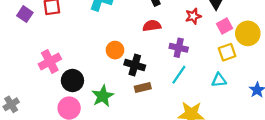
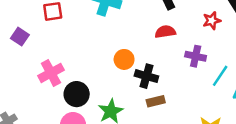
purple square: (25, 14) -> (20, 37), moved
cyan line: (179, 75) -> (220, 76), moved

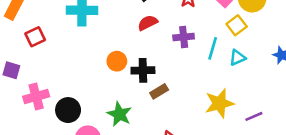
pink cross: (51, 73) -> (36, 97), moved, turned 30
black circle: (77, 94) -> (68, 110), moved

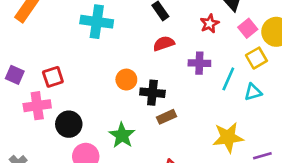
red square: (35, 37) -> (53, 77), moved

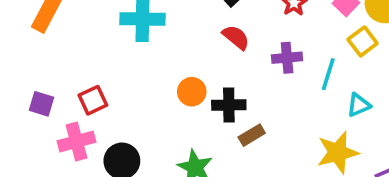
red semicircle: (164, 43) -> (236, 37), turned 65
cyan triangle: (253, 92) -> (359, 105), moved

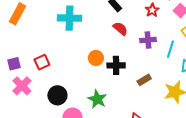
purple square: (41, 104) -> (14, 64), turned -32
brown rectangle: (252, 135) -> (144, 80), moved
pink cross: (76, 141) -> (22, 86), moved, turned -30

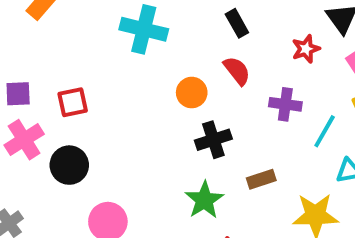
orange circle: (96, 58) -> (192, 93), moved
black cross: (116, 65) -> (213, 140), turned -30
black circle: (57, 95) -> (69, 165), moved
green star: (97, 99) -> (204, 200), moved

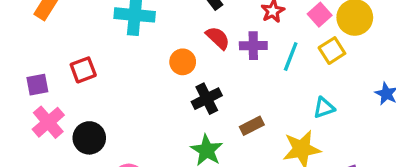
red square: (73, 102) -> (83, 70), moved
purple cross: (285, 104) -> (253, 46), moved
cyan line: (325, 131) -> (291, 57), moved

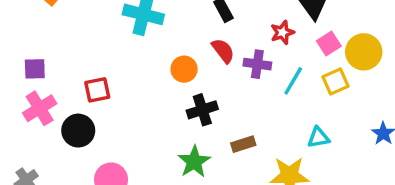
red square: (83, 70) -> (97, 90), moved

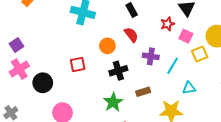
pink square: (329, 44) -> (186, 36), moved, turned -32
purple cross: (257, 64) -> (151, 56), moved
purple square: (35, 69) -> (17, 45), turned -32
cyan line: (293, 81) -> (173, 66), moved
red square: (97, 90) -> (78, 65), moved

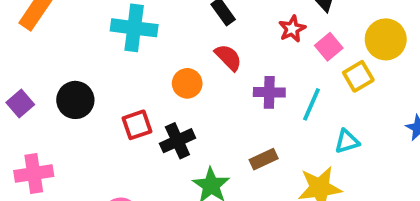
pink square: (186, 36) -> (329, 47), turned 32
pink cross: (19, 69) -> (34, 174), moved, turned 30
black cross: (118, 71) -> (177, 141), moved
black circle: (43, 83) -> (75, 100), moved

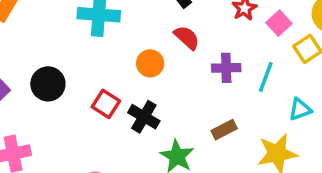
red square: (137, 125) -> (106, 104), turned -36
black cross: (177, 141) -> (144, 117), turned -32

